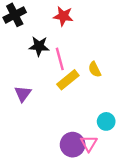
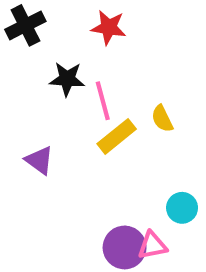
purple triangle: (23, 94) -> (39, 160), turned -30
pink triangle: (89, 143) -> (152, 246), turned 48

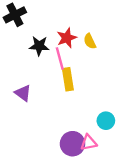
red star: (109, 27) -> (67, 38), moved, turned -30
yellow semicircle: (162, 119) -> (90, 41), moved
yellow rectangle: (117, 136) -> (68, 79), turned -60

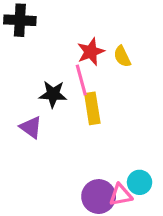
black cross: (15, 15) -> (20, 20), turned 30
black star: (39, 46) -> (53, 94), moved
cyan circle: (106, 121) -> (140, 182), moved

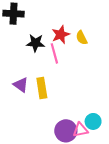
black star: (53, 94) -> (36, 43), moved
yellow rectangle: (92, 108) -> (42, 88), moved

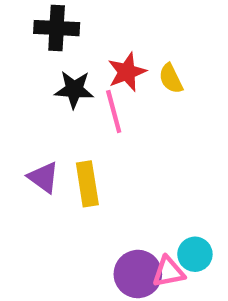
black cross: (14, 14) -> (57, 28), moved

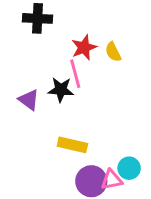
black star: (74, 90) -> (61, 90), moved
purple triangle: (43, 177) -> (29, 100), moved
yellow rectangle: (87, 184) -> (72, 145), moved, turned -68

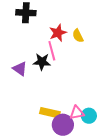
yellow rectangle: (72, 145) -> (50, 113), moved
pink triangle: (112, 180) -> (77, 113), moved

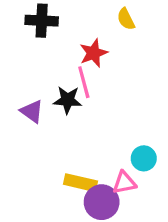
yellow semicircle: (78, 36) -> (126, 19), moved
cyan circle: (89, 116) -> (144, 158), moved

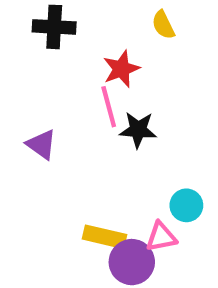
black star: (68, 100) -> (138, 130), moved

